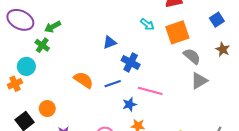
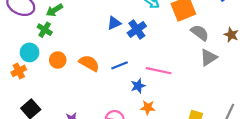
brown star: (223, 49) -> (231, 35), moved
blue cross: (131, 62) -> (137, 29), moved, turned 30
orange circle: (47, 109) -> (58, 60), moved

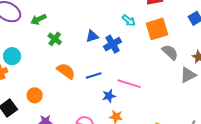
green cross: (45, 30) -> (55, 39), moved
gray triangle: (208, 58) -> (188, 75), moved
orange circle: (58, 60) -> (35, 95), moved

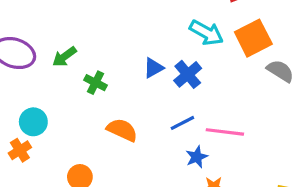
cyan arrow: (129, 20) -> (206, 33), size x1.5
blue line: (94, 76) -> (182, 123), moved

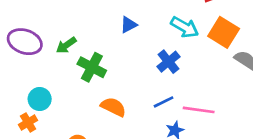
orange square: (253, 38) -> (224, 32), turned -32
blue triangle: (153, 68) -> (129, 25), moved
green cross: (96, 83) -> (92, 67), size x1.5

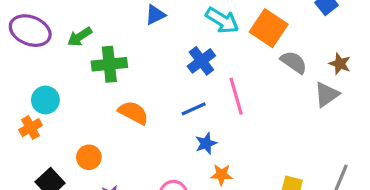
green cross: (92, 67) -> (109, 64), turned -36
pink line: (199, 110) -> (236, 96), moved, turned 64

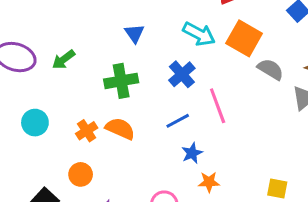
blue triangle: (155, 15) -> (134, 33), turned -35
green cross: (109, 64) -> (121, 81), moved
orange cross: (31, 128) -> (87, 131), moved

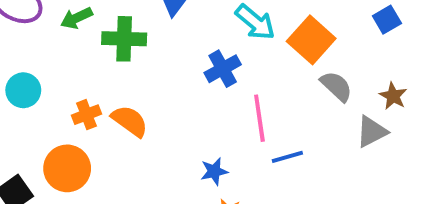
green cross: (121, 81) -> (124, 39), moved
blue line: (178, 121) -> (287, 157), moved
orange circle: (81, 174) -> (67, 168), size x1.5

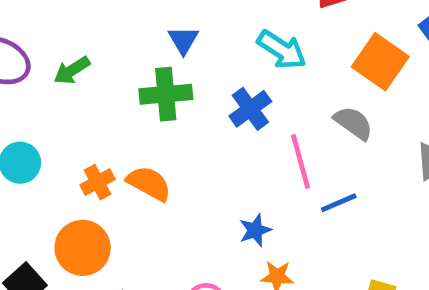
green cross: (124, 39) -> (166, 94), moved
orange square: (311, 40) -> (380, 62), moved
gray semicircle: (336, 86) -> (353, 123), moved

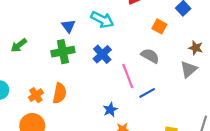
cyan arrow: (282, 50) -> (102, 20), moved
orange square: (380, 62) -> (159, 26), size x0.6
orange semicircle: (149, 183) -> (60, 93), turned 78

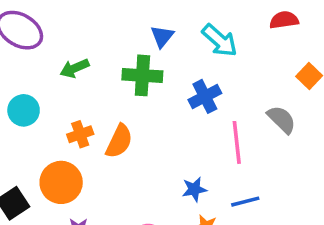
green arrow: (19, 45) -> (74, 68), moved
blue line: (147, 93) -> (245, 202), moved

